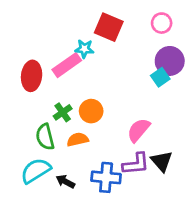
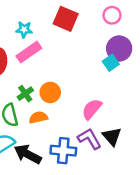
cyan star: (84, 49) -> (24, 29), moved
purple L-shape: (136, 164) -> (89, 139), turned -115
black arrow: (65, 182) -> (28, 154), size x1.6

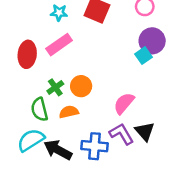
cyan star: (24, 29) -> (59, 13), moved

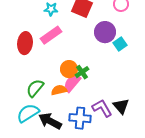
purple circle: (152, 41) -> (105, 32), moved
green cross: (55, 87) -> (82, 72), moved
pink semicircle: (124, 103) -> (72, 83), moved
green semicircle: (39, 109) -> (35, 88), turned 54

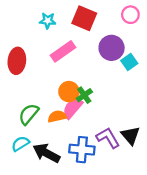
pink rectangle: (51, 35) -> (63, 51), moved
cyan semicircle: (28, 113) -> (20, 144), size x0.7

